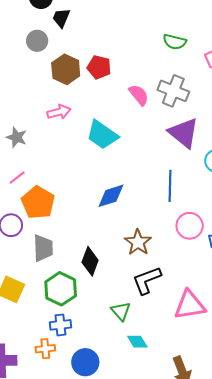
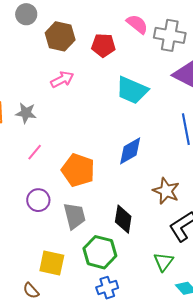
red pentagon: (99, 67) -> (103, 45), moved
pink semicircle: (139, 95) -> (137, 24), moved
cyan trapezoid: (102, 135) -> (132, 90), moved
orange pentagon: (38, 202) -> (78, 170), moved
green triangle: (121, 311) -> (163, 262), turned 30

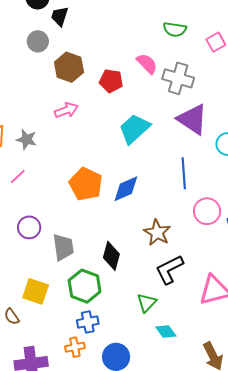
cyan trapezoid: (132, 90) -> (134, 129), turned 108
pink line: (35, 152) -> (18, 177), moved
orange pentagon: (78, 170) -> (86, 184), moved

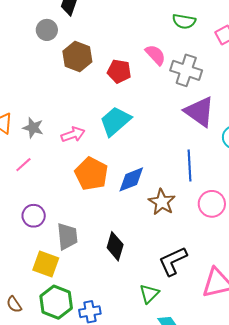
pink arrow: (66, 110) -> (73, 134), moved
cyan trapezoid: (134, 129) -> (115, 121), moved
brown star: (157, 233) -> (162, 202), moved
green hexagon: (85, 286) -> (56, 302), moved
yellow square: (36, 291) -> (46, 264), moved

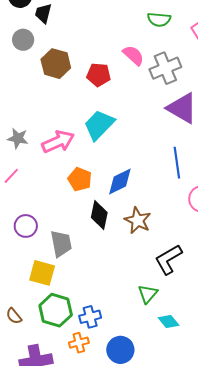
gray cross: (186, 70) -> (165, 68), turned -36
pink arrow: (73, 134) -> (58, 142), size x1.4
orange pentagon: (91, 174) -> (80, 179), size x0.7
brown star: (162, 202) -> (138, 220), moved
black diamond: (115, 246) -> (99, 215), moved

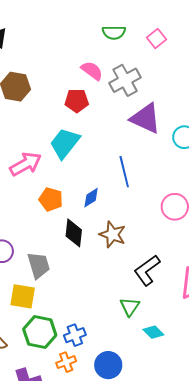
red pentagon: (99, 75) -> (77, 101), moved
blue line: (177, 163) -> (124, 172), moved
blue diamond: (120, 181) -> (91, 198), size x0.7

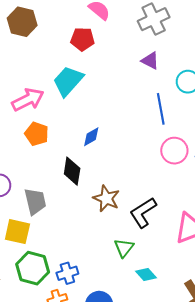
gray cross: (125, 80) -> (154, 19), moved
purple triangle: (146, 118) -> (150, 61), size x0.6
blue line: (124, 172) -> (161, 109), moved
orange pentagon: (51, 199) -> (37, 134), moved
brown star: (113, 235) -> (106, 198), moved

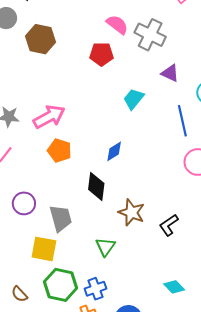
gray cross: (154, 19) -> (150, 35), moved, turned -36
cyan trapezoid: (68, 81) -> (134, 99), moved, size x0.7
black L-shape: (143, 212) -> (169, 225), size x0.7
green triangle: (124, 248) -> (105, 247), moved

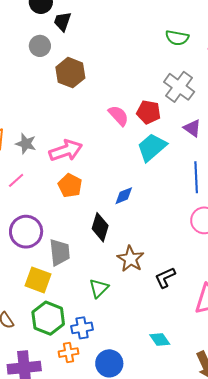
pink semicircle: (117, 24) -> (118, 116), moved
red pentagon: (101, 54) -> (149, 112), moved
cyan trapezoid: (134, 99) -> (152, 147), size x1.4
purple circle: (24, 203) -> (26, 232), size x1.4

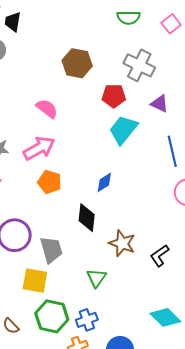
brown hexagon: (70, 73) -> (77, 63), moved
pink semicircle: (118, 116) -> (47, 109), moved
cyan diamond: (160, 339) -> (165, 317), size x1.4

